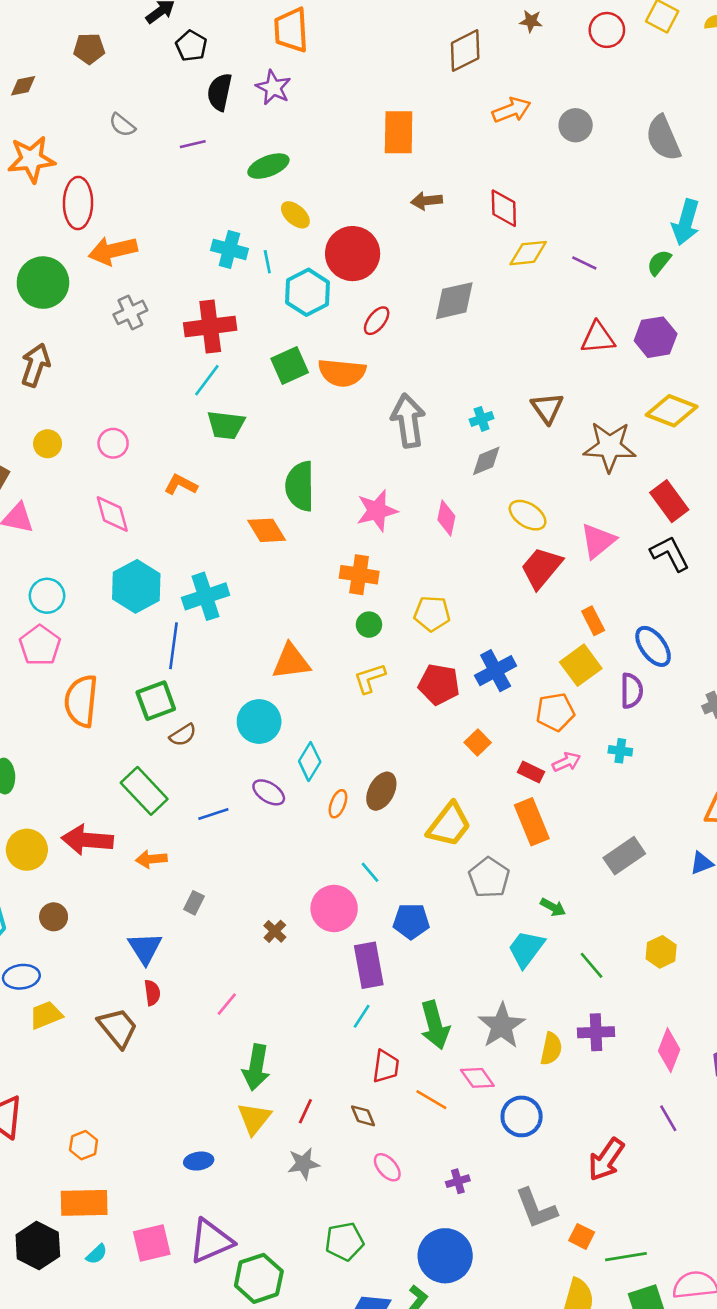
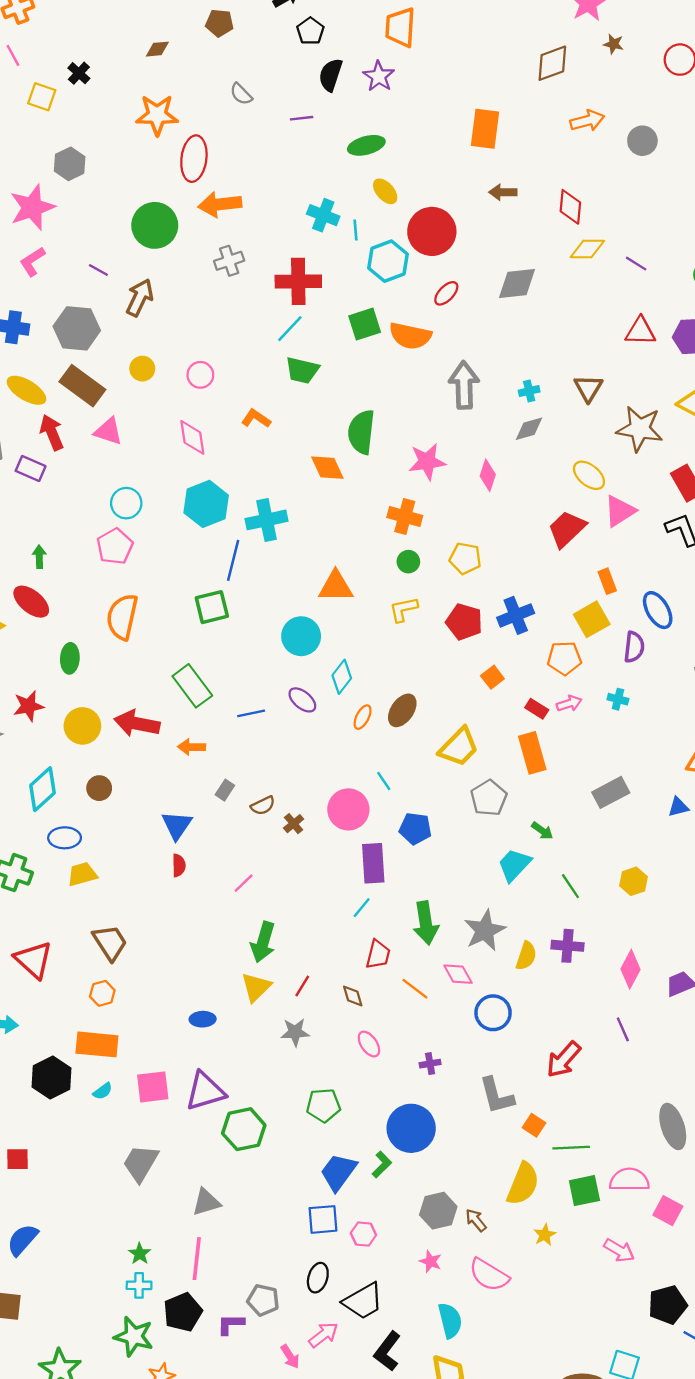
yellow ellipse: (528, 515) -> (589, 475), moved
orange semicircle: (81, 701) -> (122, 617), moved
brown semicircle: (183, 735) -> (263, 806), moved
brown trapezoid: (118, 1028) -> (110, 943), moved

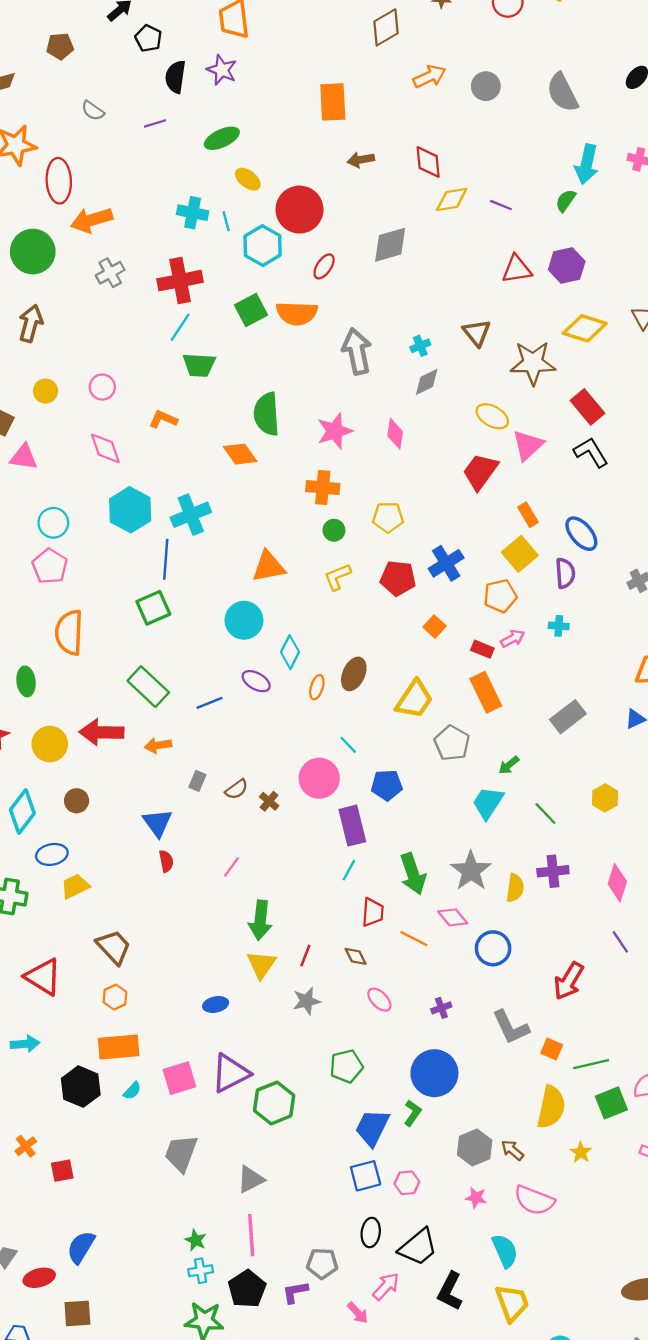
green arrow: (542, 831) -> (509, 765), turned 115

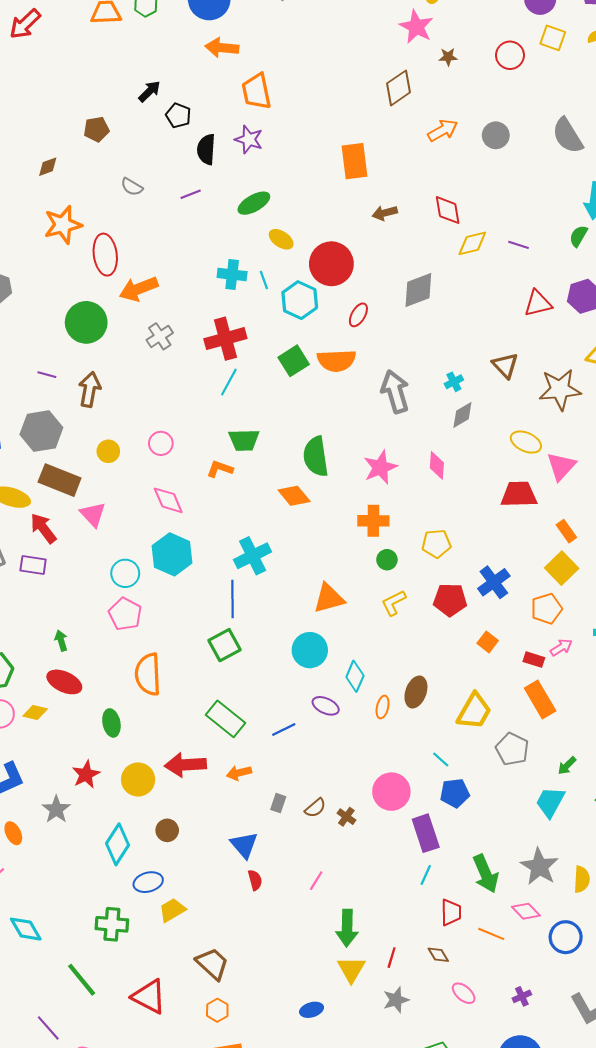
green trapezoid: (199, 365) -> (244, 440), moved
pink triangle: (24, 457) -> (93, 514), turned 44
red trapezoid: (480, 472) -> (519, 494), turned 57
cyan hexagon: (130, 510) -> (172, 554), moved
cyan line: (348, 745) -> (441, 759), moved

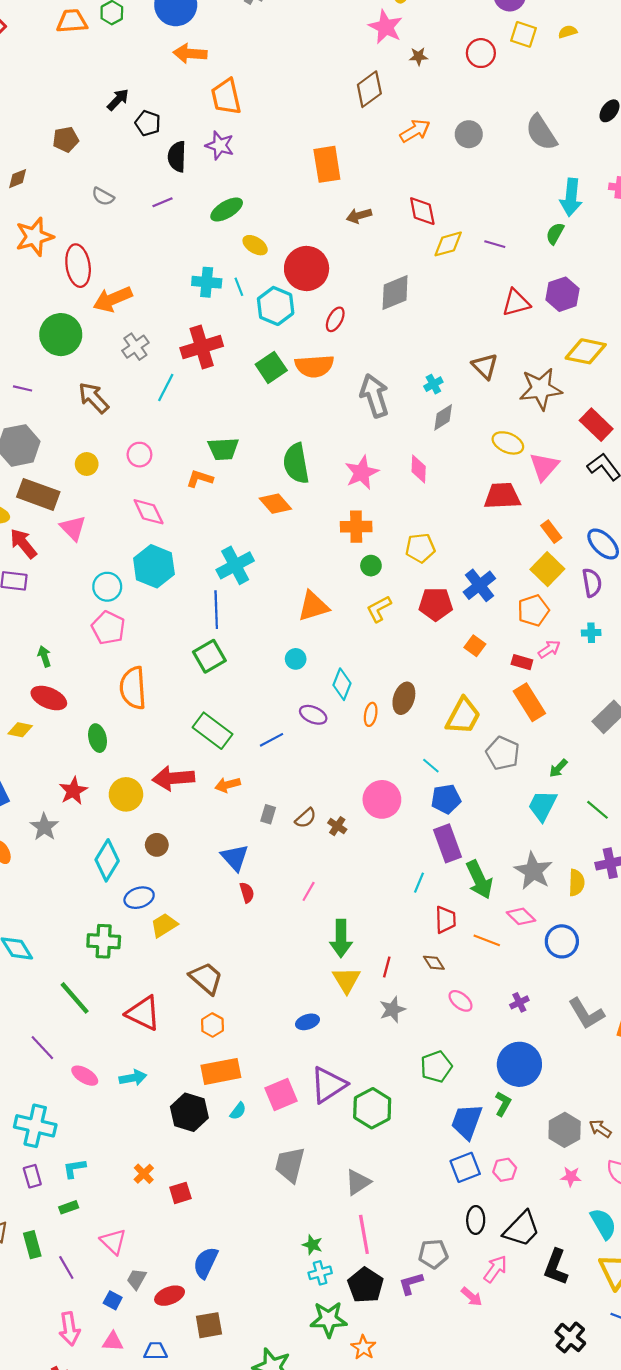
cyan line: (229, 382) -> (166, 387), moved
brown arrow: (90, 389) -> (94, 398), moved, turned -52
cyan circle: (310, 650) -> (296, 659), size x0.6
purple rectangle: (426, 833) -> (448, 843), moved

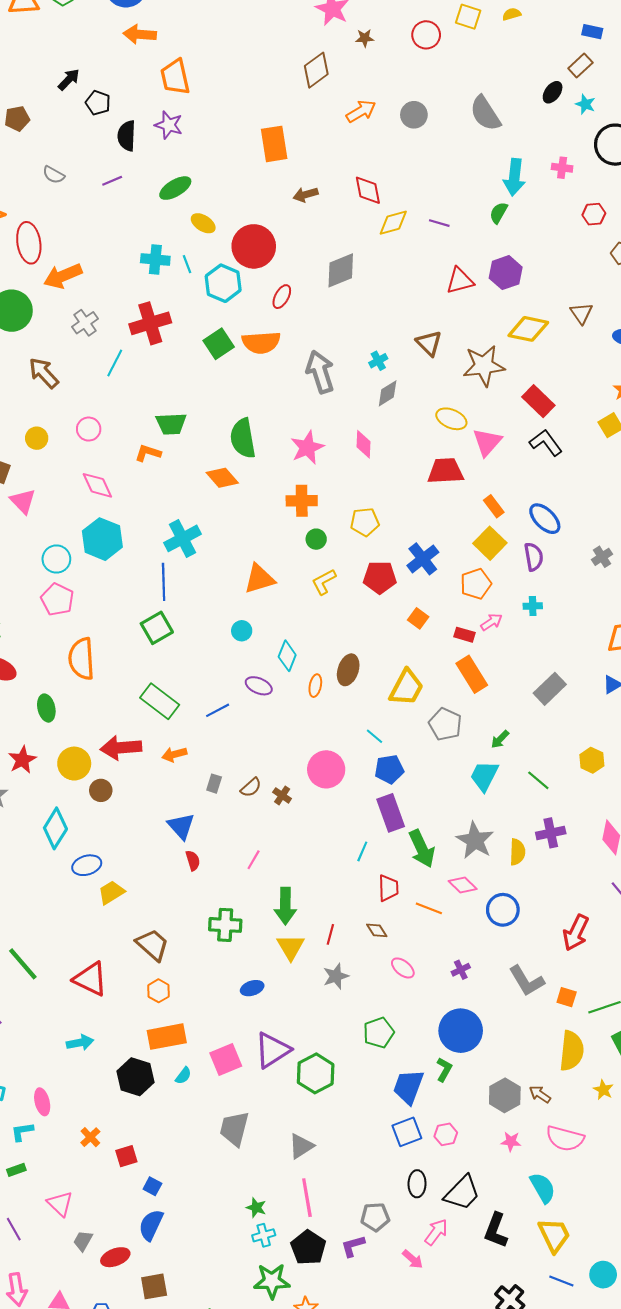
brown circle: (157, 845) -> (101, 790), moved
green cross: (104, 941) -> (225, 925), moved
pink ellipse: (85, 1076) -> (42, 1102), moved, turned 45
blue square: (113, 1300) -> (152, 1186), moved

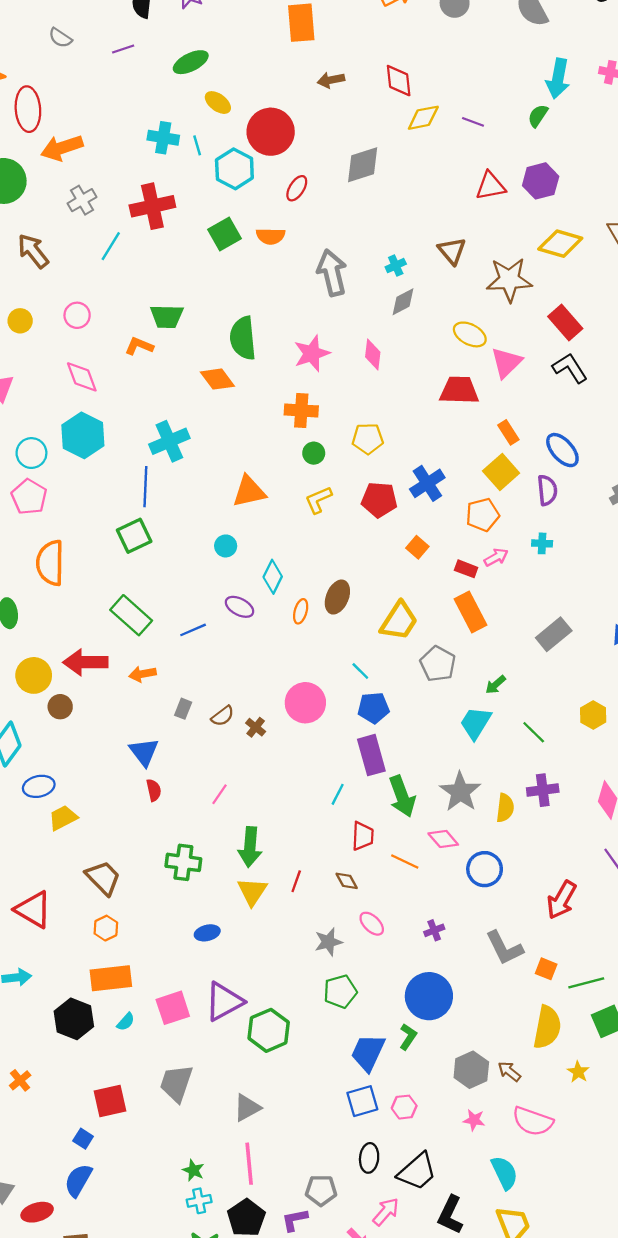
orange semicircle: (261, 342) -> (271, 236), size x0.7
gray star: (336, 976) -> (328, 942), moved
red square: (126, 1156) -> (110, 1101), moved, size x1.4

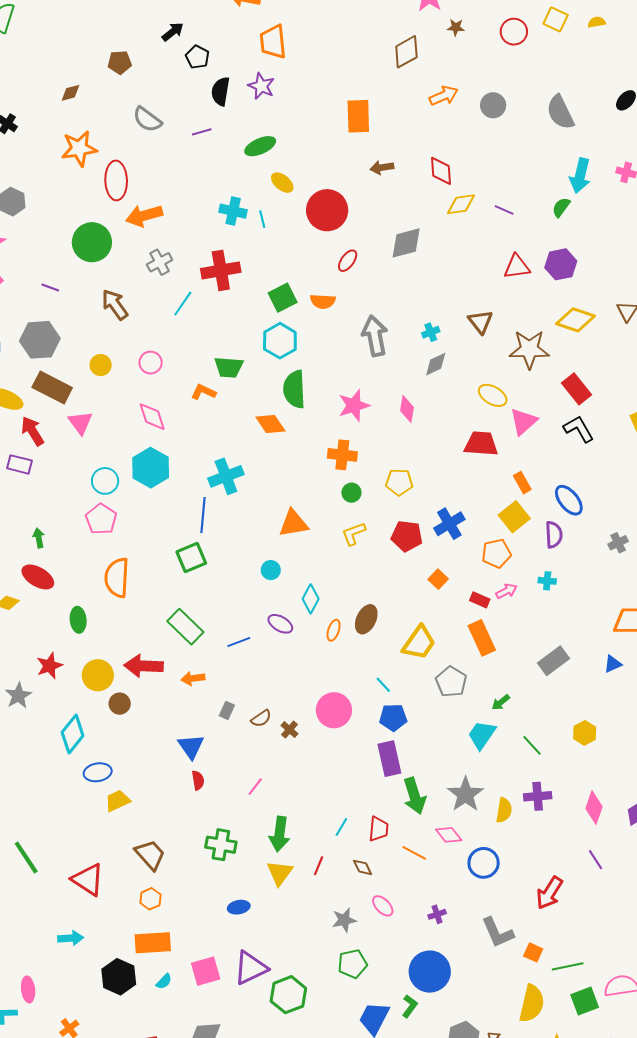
gray semicircle: (60, 38) -> (147, 120), size x1.4
cyan hexagon: (234, 169) -> (280, 341), moved
cyan line: (338, 794) -> (341, 827), moved

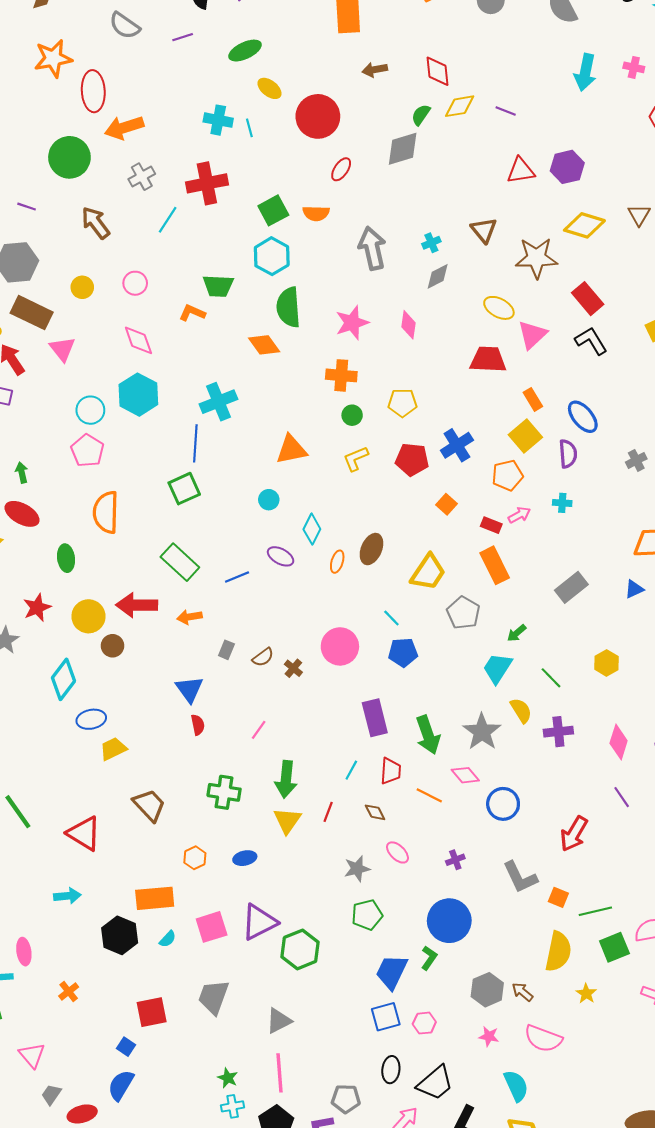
green semicircle: (561, 207) -> (421, 115), moved
purple rectangle: (389, 759) -> (375, 718), moved
yellow semicircle: (504, 810) -> (521, 710), moved, turned -40
orange hexagon: (150, 899) -> (195, 858), moved

